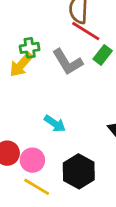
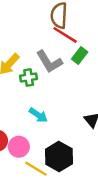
green cross: (30, 48) -> (29, 77), moved
yellow line: (37, 187) -> (36, 169), moved

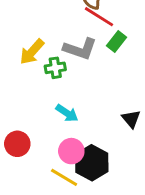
gray L-shape: (49, 62) -> (80, 49), turned -40
pink circle: (19, 147) -> (71, 151), moved

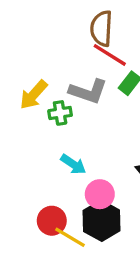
red circle: (17, 144) -> (52, 221), moved
pink circle: (71, 151) -> (100, 194), moved

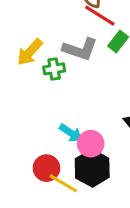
cyan arrow: (73, 164) -> (71, 133), moved

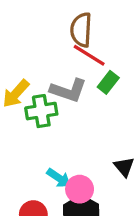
green cross: (54, 69) -> (41, 111), size x1.4

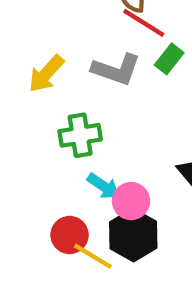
green cross: (41, 111) -> (80, 135), moved

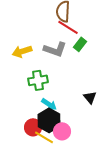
yellow arrow: (46, 74) -> (22, 51), turned 30
pink circle: (131, 201) -> (62, 131), moved
black hexagon: (133, 235) -> (49, 120), moved

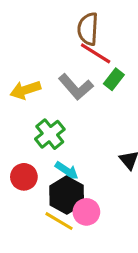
gray L-shape: (55, 49) -> (76, 87), turned 30
green cross: (38, 80) -> (50, 134), turned -30
red circle: (33, 127) -> (24, 177), moved

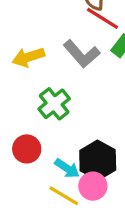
cyan arrow: (67, 171) -> (67, 168), moved
black hexagon: (67, 195) -> (98, 160), moved

